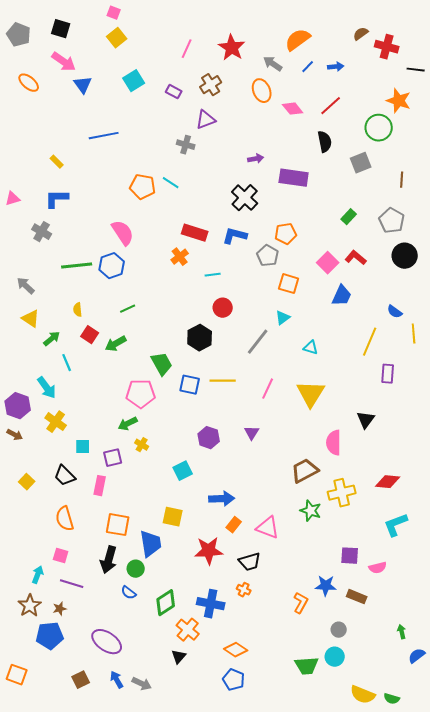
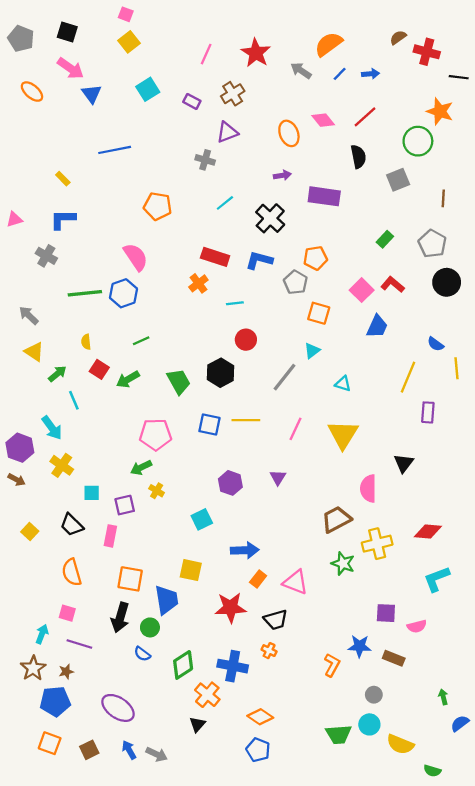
orange ellipse: (262, 91) -> (289, 133), moved
cyan line: (171, 183) -> (225, 203), moved, turned -72
green trapezoid: (162, 364) -> (179, 382), moved
orange square: (17, 675) -> (50, 743), moved
yellow semicircle: (363, 695) -> (400, 744), moved

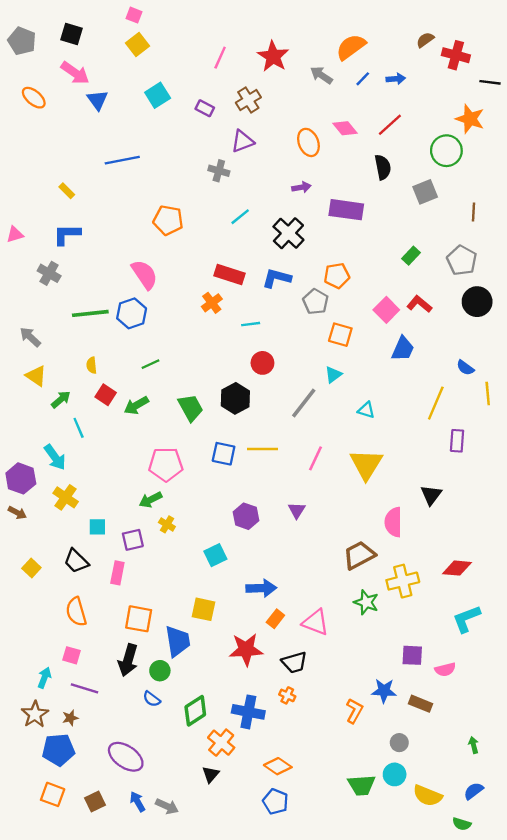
blue semicircle: (460, 723) -> (474, 791), moved

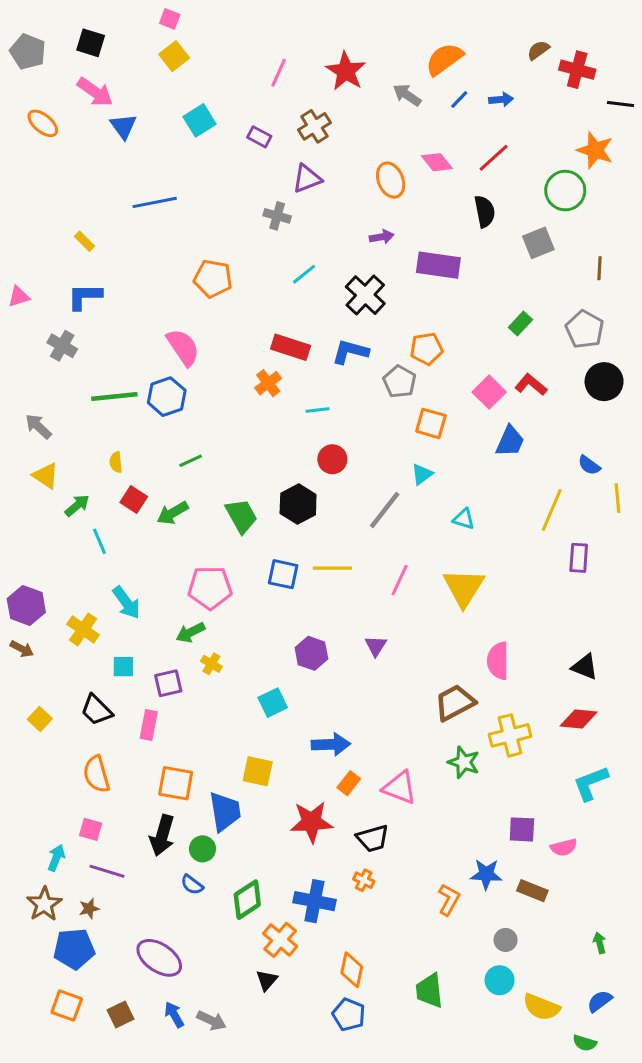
cyan arrow: (55, 457) -> (126, 603), moved
black triangle: (431, 495) -> (585, 667), moved, turned -45
orange diamond: (278, 766) -> (352, 970), turned 68
green trapezoid: (362, 785) -> (429, 991), moved, turned 88

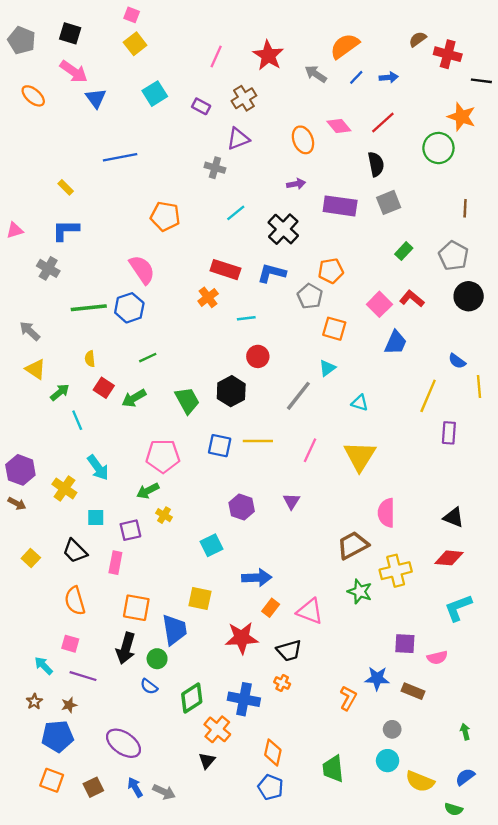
gray square: (538, 243) -> (389, 202), moved
cyan arrow: (56, 858) -> (44, 666), turned -66
brown star: (44, 904) -> (34, 702), size x0.6

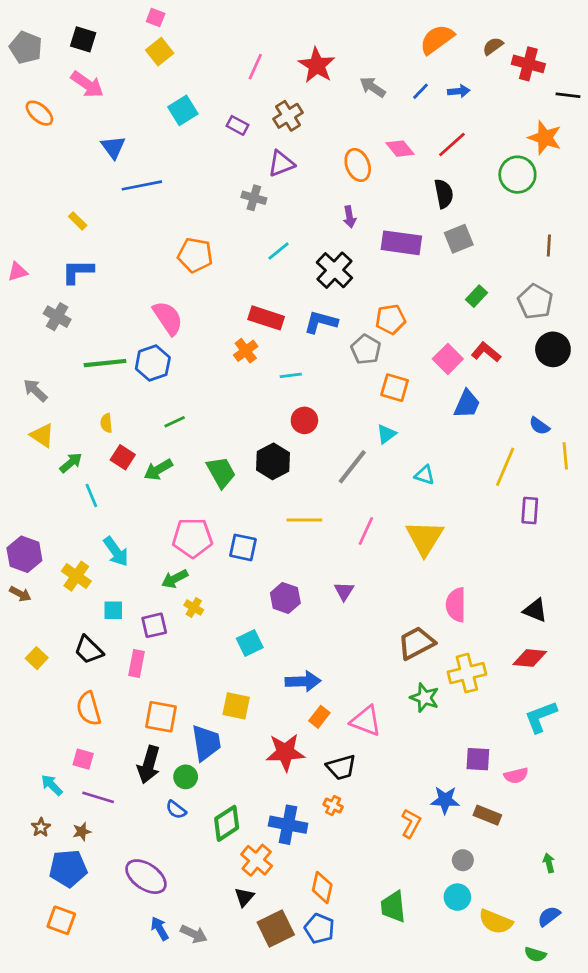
orange semicircle: (345, 46) -> (437, 39), moved
blue triangle: (96, 98) -> (113, 147), moved
purple arrow: (296, 184) -> (349, 217), turned 90
blue square: (220, 446) -> (243, 547), moved
brown square: (93, 787) -> (276, 928), moved, size x1.5

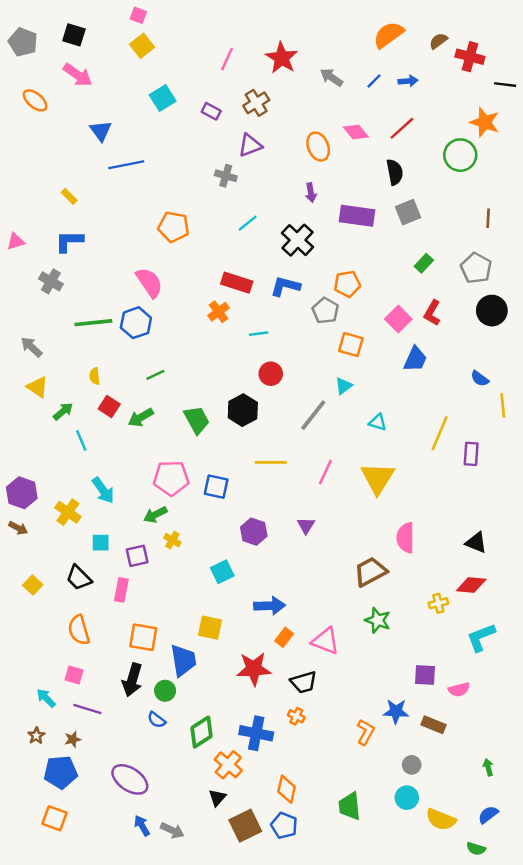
red L-shape: (486, 352) -> (432, 313), turned -100
yellow line: (505, 467) -> (440, 433), moved
yellow cross: (467, 673) -> (438, 603), moved, size x0.6

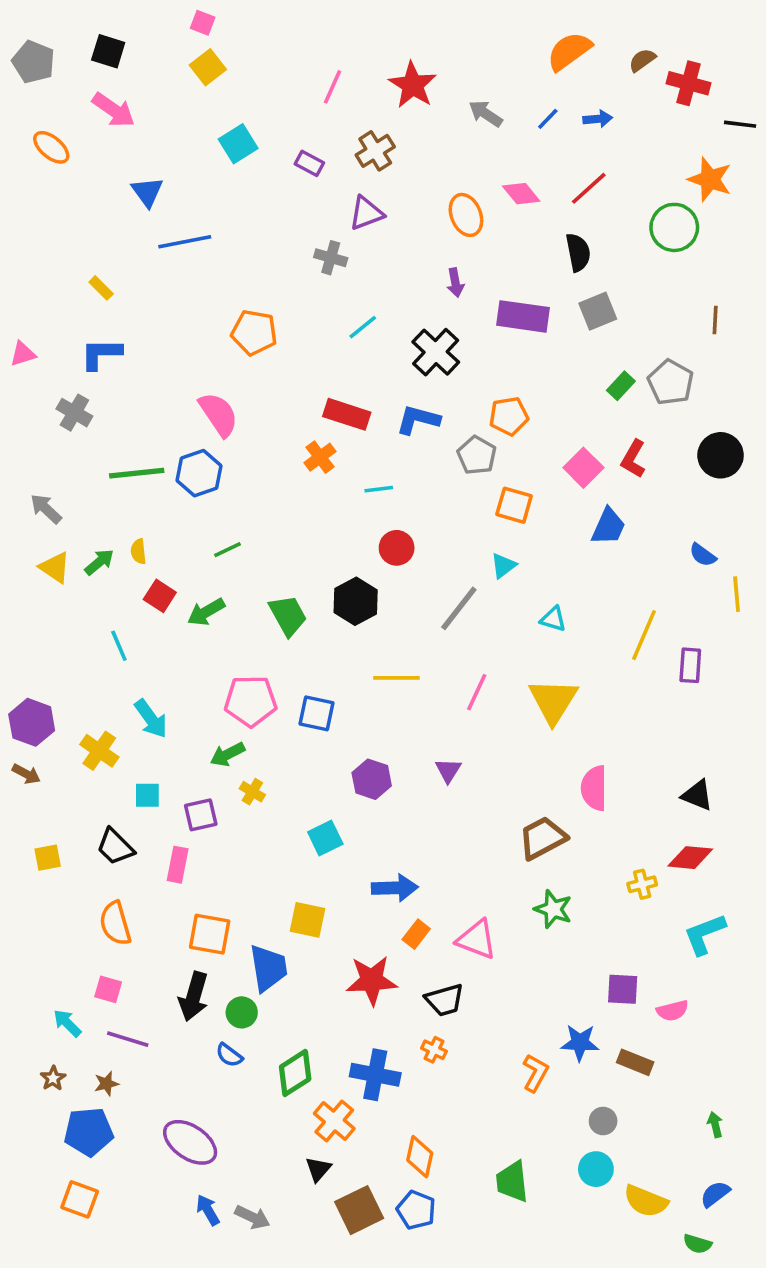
gray pentagon: (476, 268) -> (671, 382), moved
green arrow: (63, 411) -> (99, 562), moved
yellow square: (33, 585) -> (48, 858), turned 36

